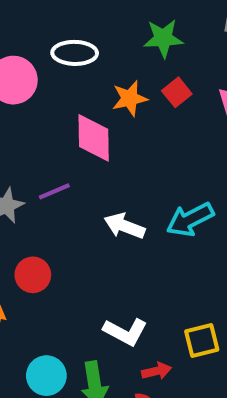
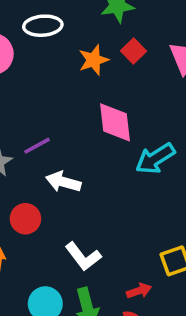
pink diamond: (94, 138) -> (115, 122), moved
white arrow: (124, 226) -> (63, 182), moved
white L-shape: (125, 332) -> (83, 256), moved, turned 30

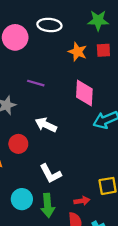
red square: (133, 51) -> (103, 50), turned 32
orange star: (94, 60) -> (78, 52), turned 30
purple line: (37, 146) -> (36, 83), moved, turned 35

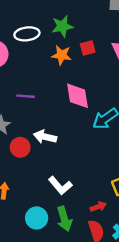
green star: (98, 20) -> (62, 26), moved
red circle: (18, 144) -> (20, 147), moved

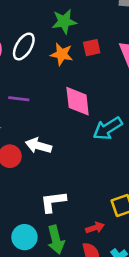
white ellipse: (27, 34) -> (24, 46), moved, turned -55
white L-shape: (60, 186) -> (53, 202), turned 120

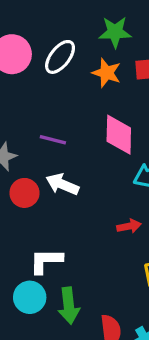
purple line: (19, 99) -> (53, 140), moved
white L-shape: (53, 202) -> (46, 261), moved
red arrow: (95, 228) -> (129, 226), moved

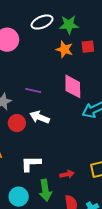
white ellipse: (60, 57) -> (42, 22), moved, turned 30
red arrow: (129, 226) -> (67, 174), moved
cyan circle: (30, 297) -> (19, 197), moved

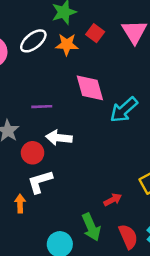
white ellipse: (42, 22) -> (33, 41), moved
red square: (88, 47) -> (95, 33), turned -32
white L-shape: (31, 164) -> (40, 182), moved

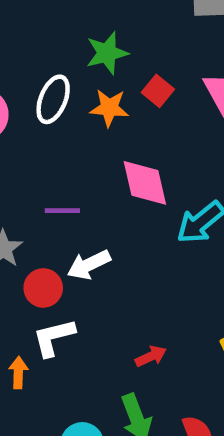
white ellipse: (33, 41) -> (53, 99), turned -32
white arrow: (59, 138) -> (89, 265), turned -35
red arrow: (113, 200) -> (151, 356), moved

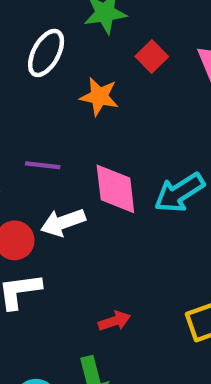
orange star: (109, 108) -> (99, 97), moved
pink diamond: (145, 183) -> (115, 189), moved

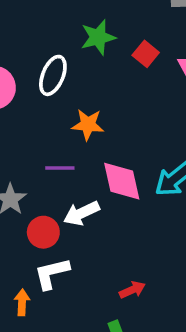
red square: (152, 56) -> (146, 54), moved
orange star: (99, 97) -> (88, 125), moved

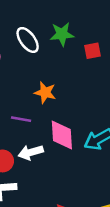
red square: (146, 54) -> (93, 51), turned 30
white ellipse: (53, 75) -> (28, 40), moved, turned -68

